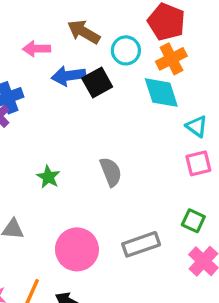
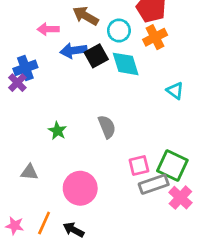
cyan diamond: (161, 93) -> (126, 64), moved
pink square: (198, 163) -> (139, 166), moved
green square: (193, 221) -> (172, 166), size x1.6
gray rectangle: (141, 244) -> (154, 184), moved

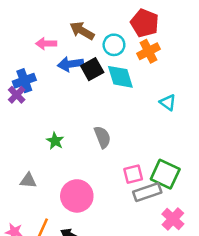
pink cross: (180, 198) -> (173, 219), moved

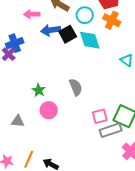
orange cross: (149, 51) -> (112, 20), turned -36
pink circle: (77, 196) -> (49, 110), moved, size x0.7

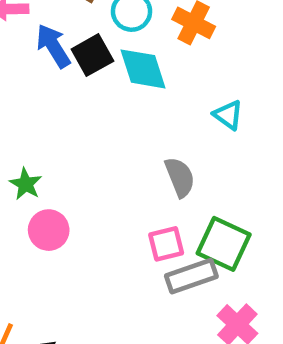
blue arrow: (51, 30) -> (53, 46), turned 66
gray semicircle: (76, 87) -> (180, 177), moved

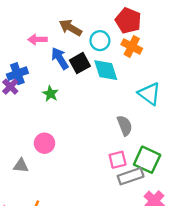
cyan triangle: (228, 115) -> (149, 94), size x1.5
green star: (26, 184) -> (50, 94), moved
pink circle: (49, 230) -> (45, 143), moved

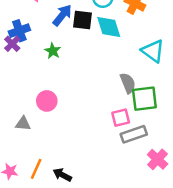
blue arrow: (60, 58) -> (62, 15), turned 70
black square: (80, 63) -> (83, 20), turned 36
green square: (147, 160) -> (144, 99), moved, turned -32

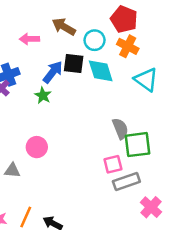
blue arrow: (62, 15) -> (53, 72), moved
cyan triangle: (153, 51) -> (146, 79), moved

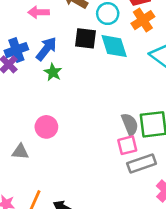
orange cross: (128, 46) -> (143, 20), turned 30
blue arrow: (53, 72) -> (46, 49), moved
gray semicircle: (120, 129) -> (130, 124), moved

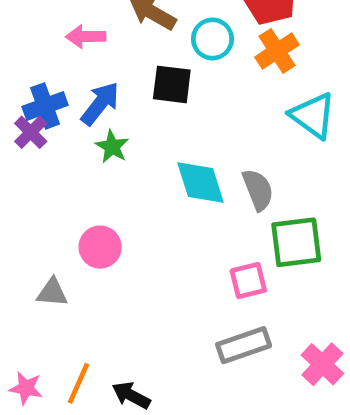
cyan diamond: (114, 46) -> (201, 182), moved
gray semicircle: (130, 124) -> (258, 190), moved
gray rectangle: (142, 163) -> (244, 345), moved

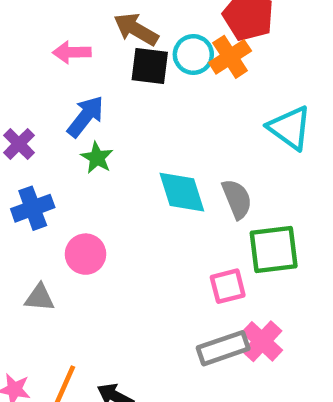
orange cross: (277, 51) -> (230, 57), moved
black square: (172, 84) -> (150, 66), moved
blue cross: (45, 106) -> (33, 208), moved
pink cross: (322, 364) -> (262, 341), moved

